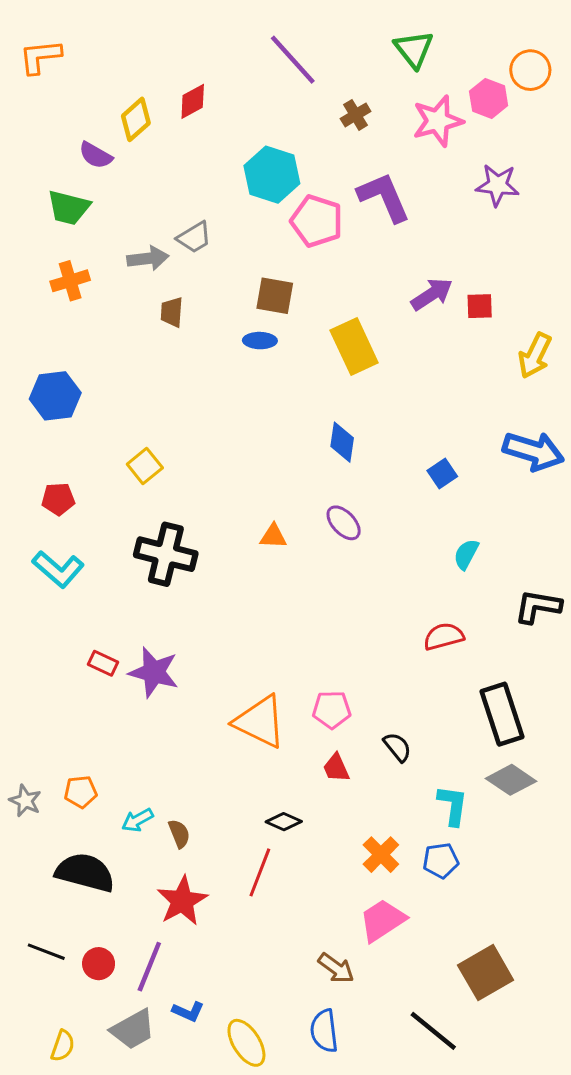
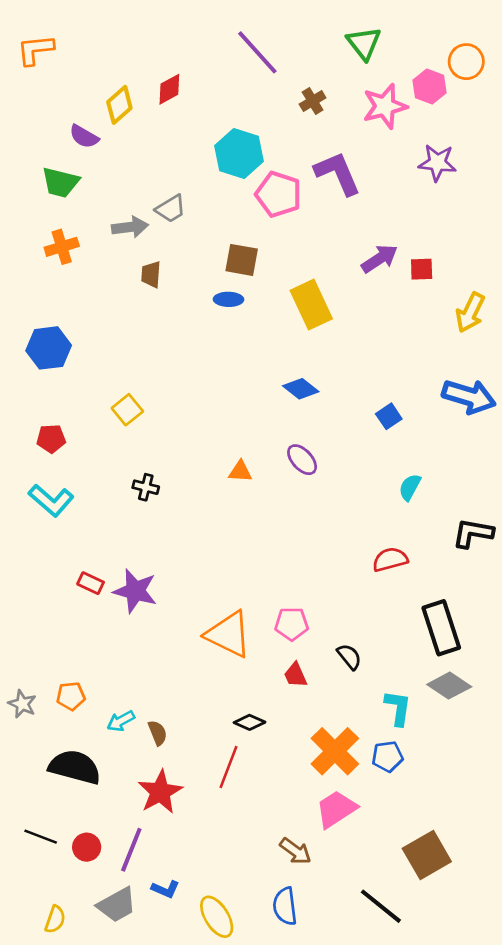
blue diamond: (342, 442) -> (301, 389), turned -60
black cross: (166, 554) -> (146, 487), size x0.5
orange cross: (381, 855) -> (335, 751), size x1.5

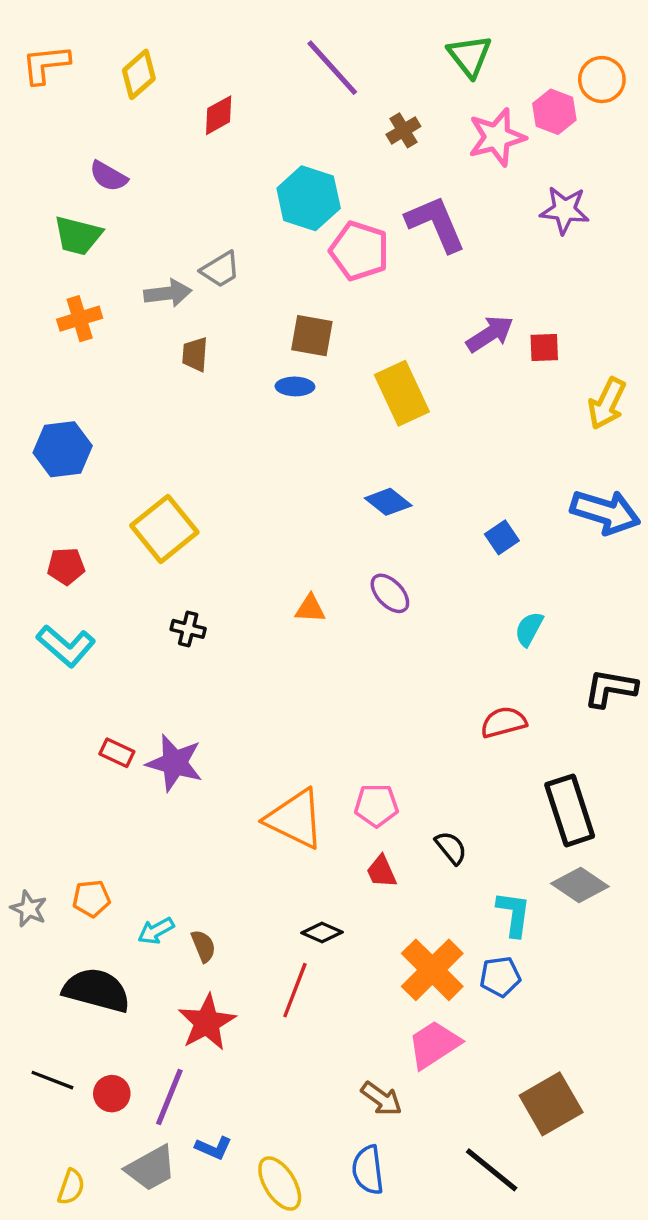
yellow diamond: (119, 105) -> (139, 74), moved
yellow square: (127, 410) -> (164, 529), size x1.6

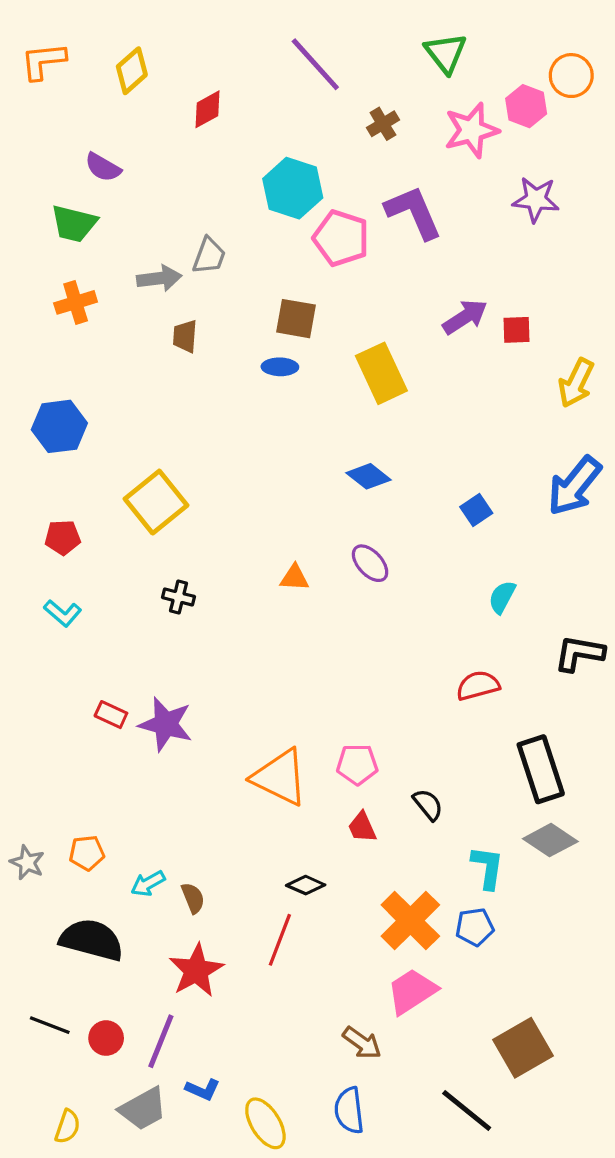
gray trapezoid: (220, 269) -> (209, 256), turned -39
blue arrow: (605, 512) -> (574, 486), turned 112
cyan L-shape: (66, 646) -> (63, 613), size x0.7

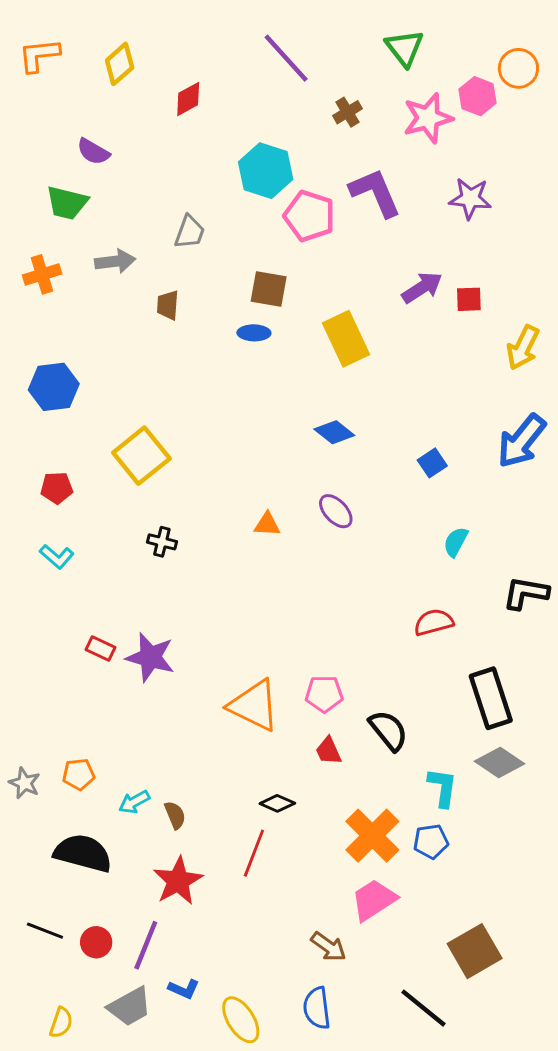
purple star: (536, 199) -> (470, 198), moved
gray arrow: (159, 278) -> (115, 261), moved
orange cross: (76, 302) -> (42, 274), moved
black semicircle: (428, 805) -> (388, 730), size x1.4

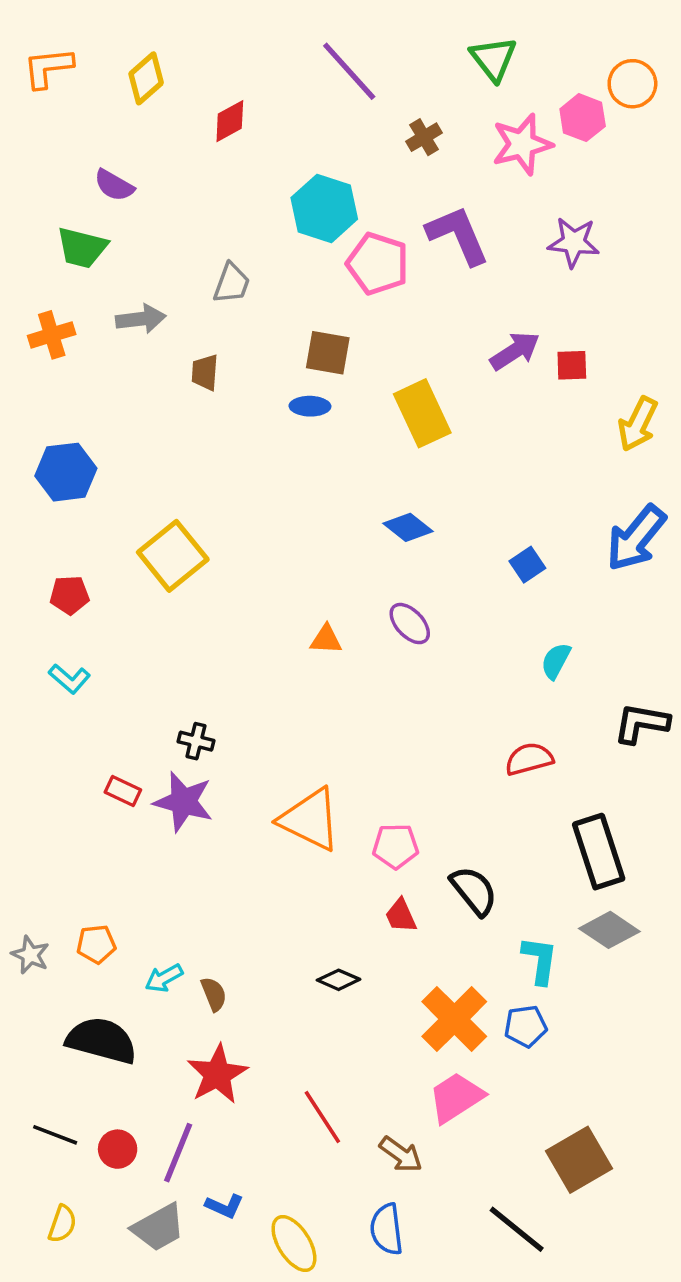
black cross: (162, 542) -> (196, 741), moved
orange triangle: (254, 706) -> (310, 819), moved
red line: (254, 853) -> (322, 1117), moved, turned -54
yellow semicircle: (61, 1023) -> (62, 1224), moved

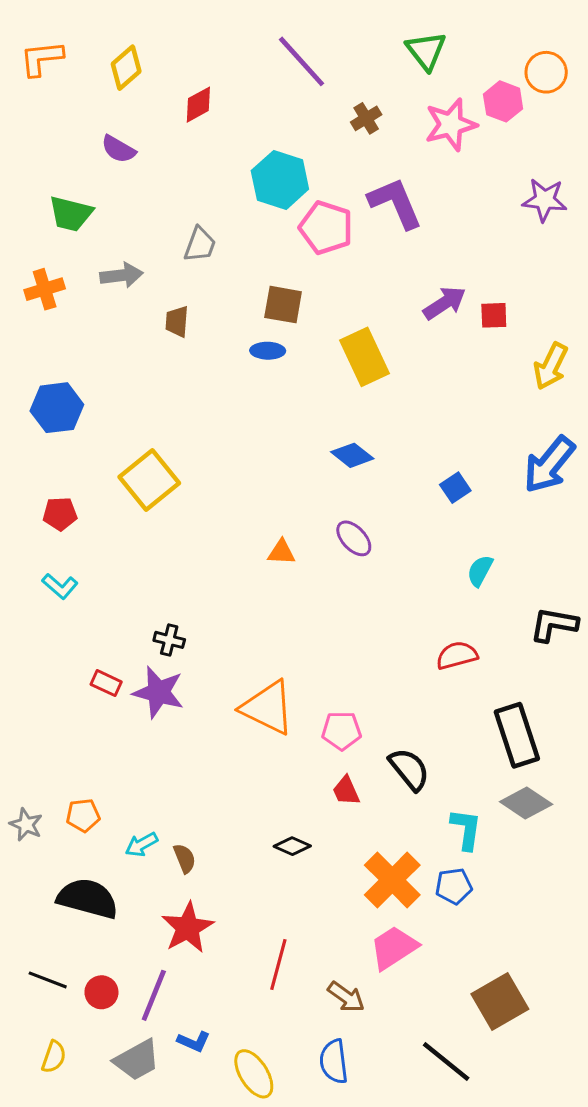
purple semicircle: (114, 185) -> (118, 149), moved
purple star: (574, 242) -> (545, 200), moved
red line: (322, 1117) -> (278, 965), turned 48

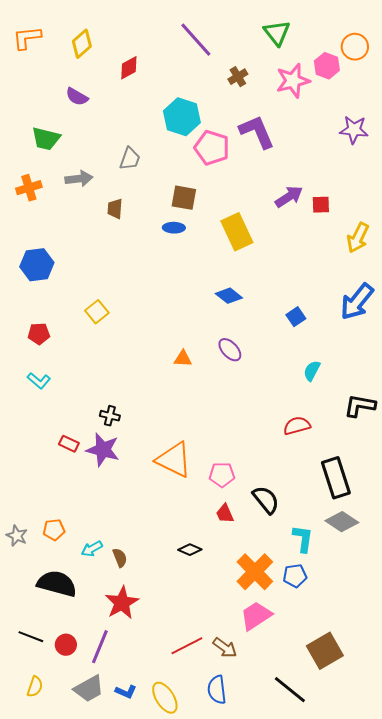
yellow square: (149, 480) -> (97, 312), size x0.6
red line: (278, 965) -> (187, 646), moved, turned 48
blue L-shape: (194, 1041) -> (126, 692), moved

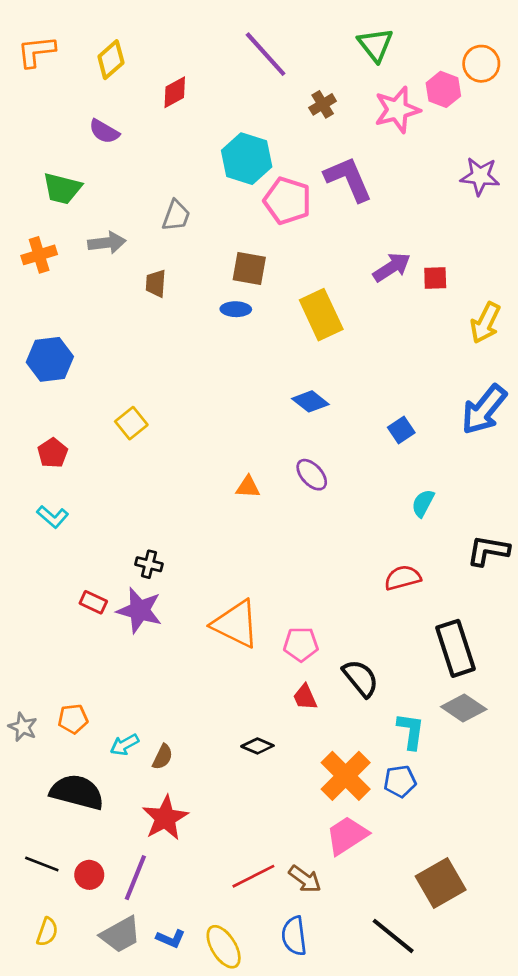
red pentagon: (39, 334) -> (53, 453), turned -30
brown semicircle: (120, 558) -> (163, 757), turned 48

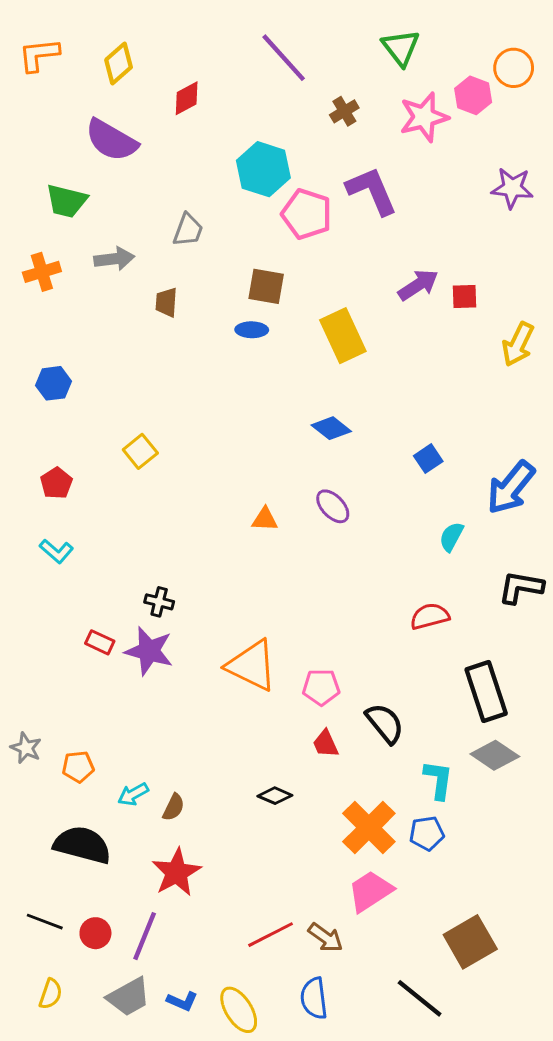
purple semicircle: (104, 131) -> (111, 140), size x1.6
blue hexagon: (50, 359) -> (53, 383), size x0.7
blue arrow: (484, 410) -> (511, 487), moved
gray star: (23, 727) -> (26, 748), moved

